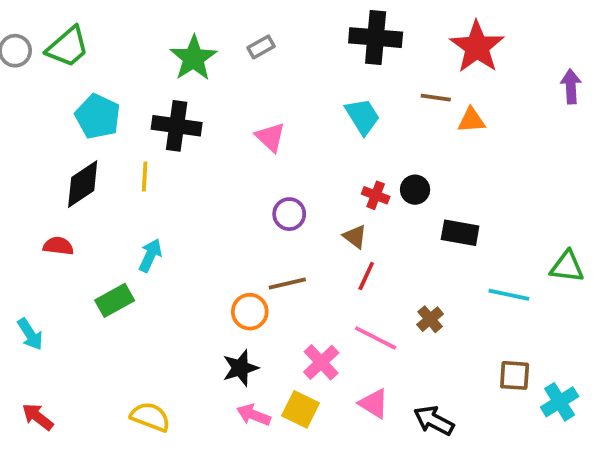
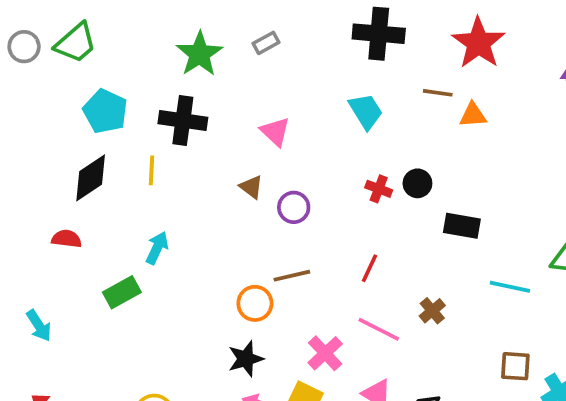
brown triangle: (355, 237) -> (251, 187), moved

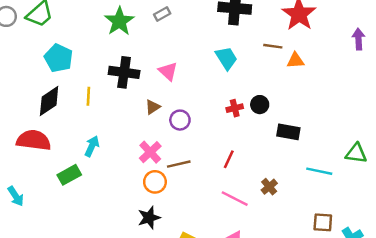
black cross: (183, 121) -> (124, 72), moved
brown triangle: (251, 187) -> (153, 107), turned 49
red cross: (379, 189) -> (235, 108), turned -35
red semicircle: (67, 239) -> (34, 140), size x1.8
pink cross: (325, 353) -> (150, 152), moved

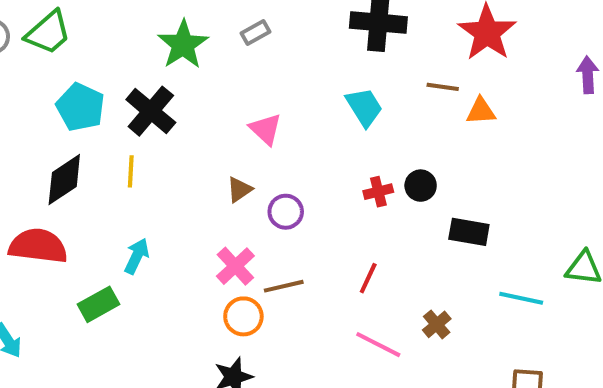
black cross: (124, 72) -> (151, 111), moved, turned 32

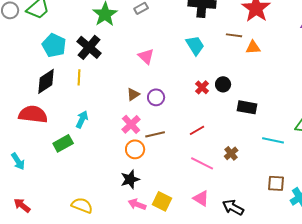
brown triangle: (239, 190) -> (133, 94), moved
red cross: (378, 192) -> (202, 87), turned -32
red line: (368, 278) -> (197, 130), turned 35

